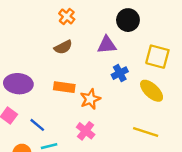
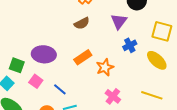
purple triangle: (107, 45) -> (119, 21), turned -48
orange rectangle: (64, 87) -> (83, 57), turned -42
pink cross: (86, 131) -> (113, 96), moved

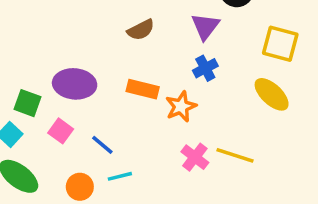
blue cross: (130, 45) -> (205, 68), moved
orange rectangle: (83, 57) -> (143, 89), turned 48
yellow line: (152, 95) -> (235, 155), moved

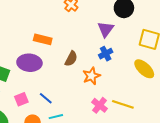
brown semicircle: (141, 30) -> (71, 59), moved, turned -35
orange rectangle: (143, 89) -> (43, 39), moved
pink square: (61, 131) -> (21, 99), moved, turned 32

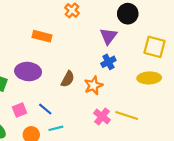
orange rectangle: (43, 39) -> (42, 36), moved
brown semicircle: (71, 59) -> (68, 79), moved
yellow ellipse: (144, 69) -> (149, 78), turned -45

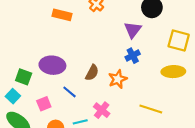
orange rectangle: (42, 36) -> (62, 15), moved
blue line: (45, 109) -> (70, 92), moved
pink cross: (102, 117) -> (102, 110), moved

